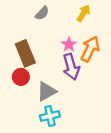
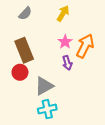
gray semicircle: (42, 13) -> (25, 13), moved
yellow arrow: (83, 13) -> (63, 13), moved
purple arrow: (71, 67) -> (67, 63), size x0.6

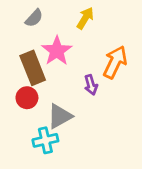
pink star: (65, 42) -> (57, 51), moved, size x1.5
cyan cross: (47, 109) -> (45, 140), moved

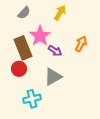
orange arrow: (115, 62) -> (81, 44), size x0.7
purple arrow: (91, 85) -> (55, 51), moved, turned -40
gray triangle: (60, 116) -> (53, 77), moved

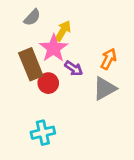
yellow arrow: (60, 13) -> (63, 31), moved
red circle: (19, 69) -> (48, 83), moved
gray triangle: (53, 77) -> (105, 88), moved

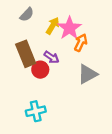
pink star: (54, 48) -> (69, 28), moved
orange arrow: (109, 59) -> (81, 43), moved
purple arrow: (74, 68) -> (52, 57), moved

